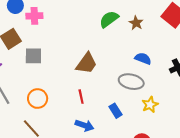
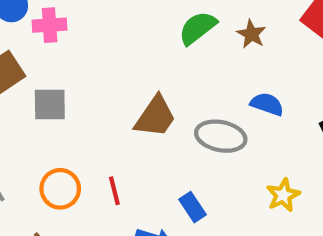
gray ellipse: (131, 82) -> (221, 136), moved
red line: (81, 97) -> (114, 191), moved
blue rectangle: (116, 111) -> (192, 207), moved

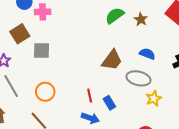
brown trapezoid: (155, 117) -> (112, 60), moved
gray ellipse: (221, 136) -> (138, 78), moved
red line: (114, 191) -> (90, 96), moved

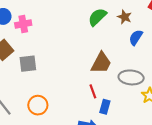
blue semicircle: (147, 54) -> (136, 37), moved, turned -70
red line: (90, 96) -> (93, 91), moved
blue rectangle: (109, 103) -> (105, 107), turned 56

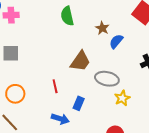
green semicircle: (97, 17) -> (67, 16), moved, turned -66
brown star: (125, 17) -> (102, 28), moved
red line: (93, 91) -> (55, 86), moved

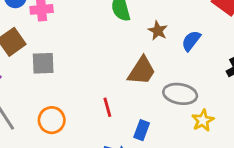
brown star: (102, 28) -> (158, 31), moved

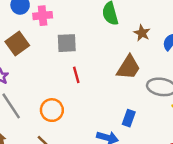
gray square: (43, 63) -> (67, 43), moved
red line: (107, 107) -> (76, 75), moved

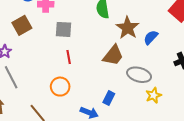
brown star: (142, 33) -> (128, 28), size x1.6
orange circle: (52, 110) -> (60, 87), moved

